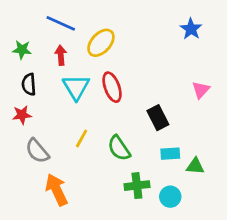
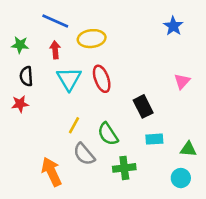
yellow ellipse: (101, 43) -> (92, 39), turned 40
gray semicircle: (37, 151) -> (84, 154), moved
green triangle: (195, 166) -> (188, 149), moved
cyan circle: (170, 197) -> (181, 178), moved

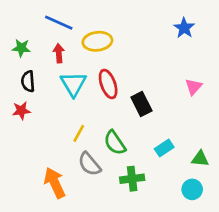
black rectangle: (143, 106) -> (141, 104), moved
cyan rectangle: (154, 139) -> (164, 148), turned -30

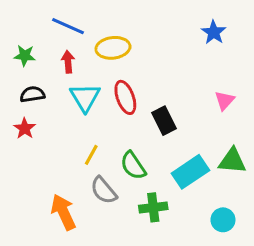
black semicircle: (28, 81) -> (32, 94), turned 85
red star: (21, 111) -> (25, 128), turned -30
cyan rectangle: (164, 148) -> (190, 172), size x1.6
green triangle: (200, 159) -> (232, 161), moved, size x1.4

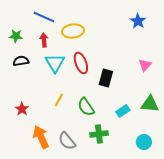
black rectangle: (164, 121) -> (106, 78), turned 42
red star: (25, 128) -> (22, 109), moved
cyan rectangle: (190, 172) -> (123, 111), size x0.6
gray semicircle: (104, 190) -> (67, 141), moved

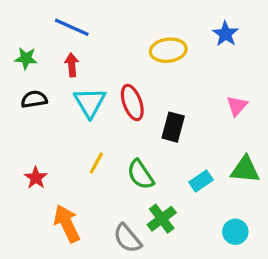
yellow ellipse: (73, 31) -> (168, 50), moved
green cross: (99, 134) -> (162, 219), turned -30
gray semicircle: (67, 141) -> (127, 238), moved

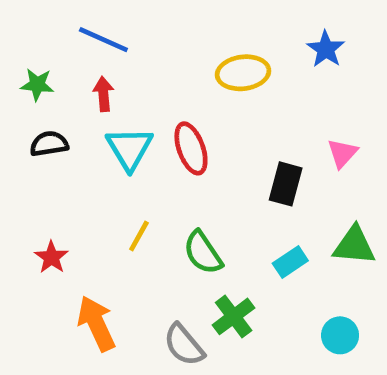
black rectangle: (173, 127) -> (286, 184), moved

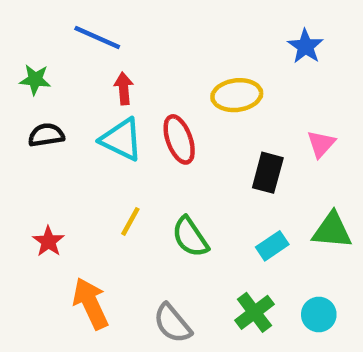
yellow ellipse: (243, 73) -> (237, 95), moved
red arrow: (103, 94) -> (124, 88), moved
cyan triangle: (129, 148) -> (122, 139), turned -33
green cross: (234, 316) -> (254, 312), moved

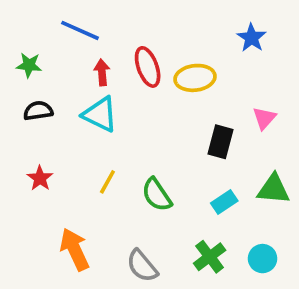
red ellipse: (179, 139) -> (148, 67), moved
red star: (48, 241) -> (40, 178), moved

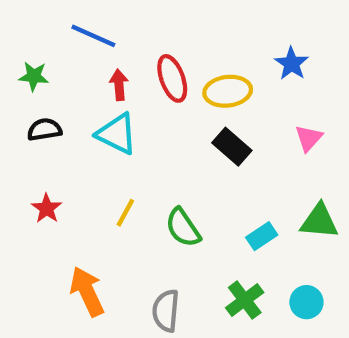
blue star: (252, 38) -> (292, 64), moved
black rectangle: (221, 142) -> (232, 147), moved, turned -64
gray semicircle: (142, 266) -> (166, 311), turned 45

